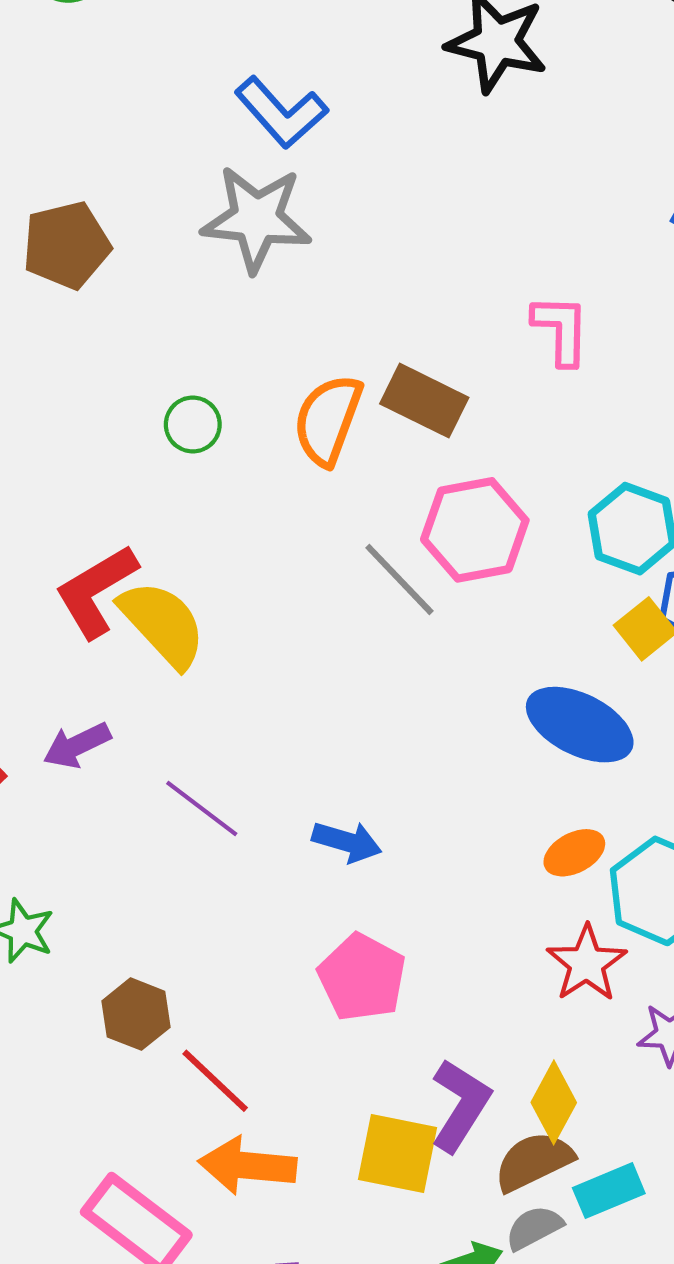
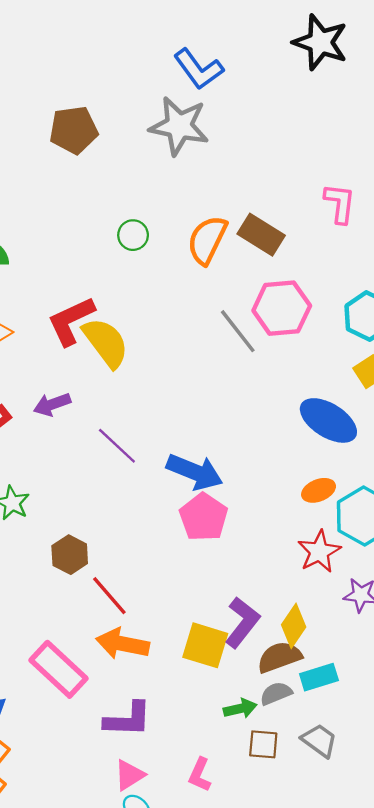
blue arrow: (347, 842) -> (195, 472), size x1.5
pink pentagon: (362, 977) -> (204, 517), moved

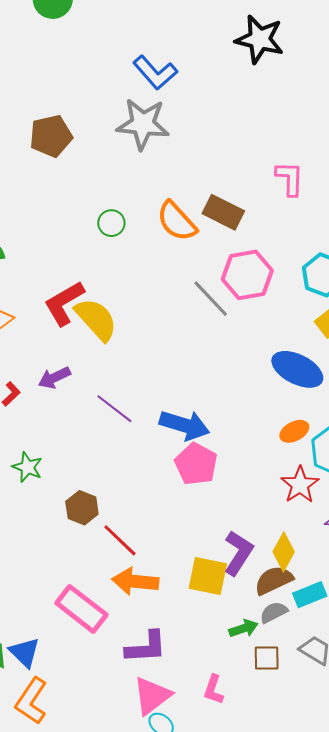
orange semicircle: (207, 240) -> (177, 221), turned -63
pink triangle: (129, 775) -> (152, 696), size x1.4

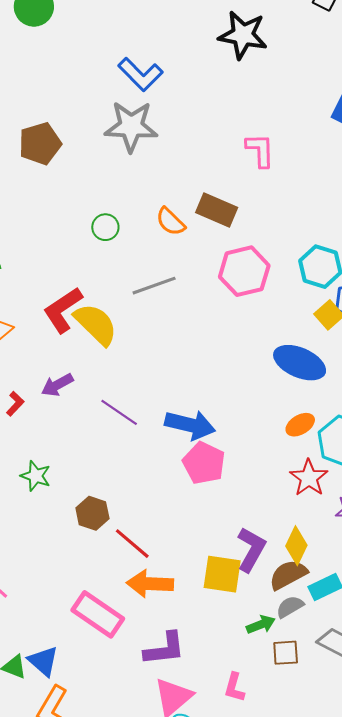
pink L-shape: (290, 178) -> (260, 150), moved
orange semicircle: (177, 221) -> (170, 222), size x0.7
gray line: (211, 299) -> (154, 286), moved, turned -63

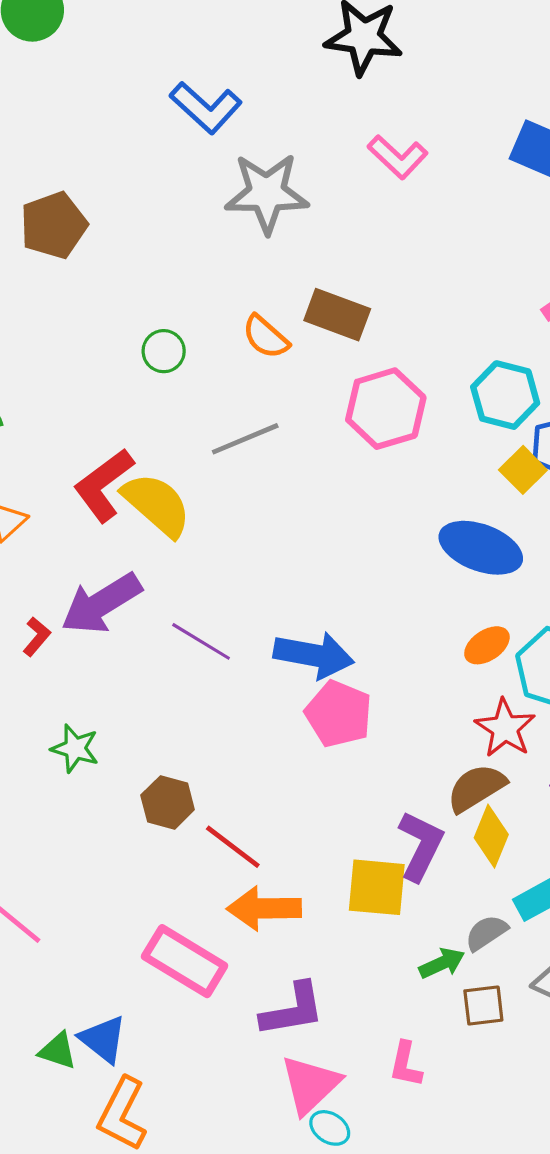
gray star: (131, 126) -> (267, 193), moved
pink L-shape: (260, 150) -> (398, 157), moved, turned 138
purple arrow: (57, 385) -> (101, 604), size x1.6
brown semicircle: (288, 575) -> (476, 788), moved

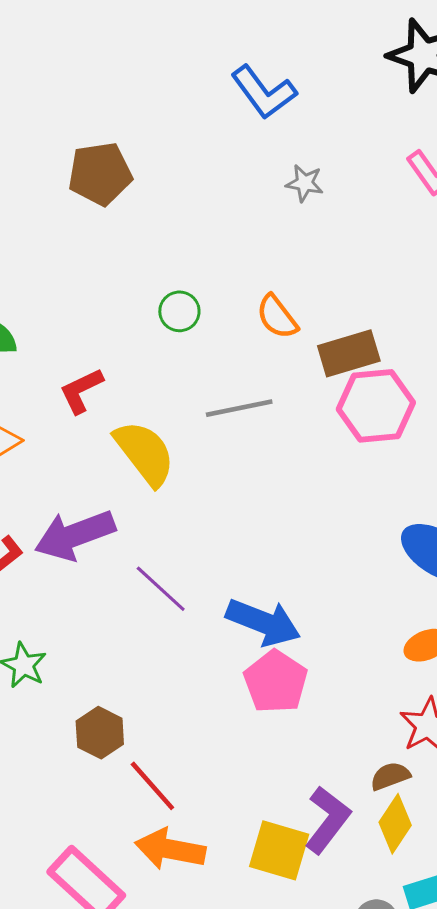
gray star: (267, 193) -> (305, 183), size x0.5
brown rectangle: (337, 315) -> (349, 353), moved, turned -48
red L-shape: (104, 485) -> (81, 391), moved, size x0.7
brown semicircle: (476, 788) -> (390, 776), size x0.7

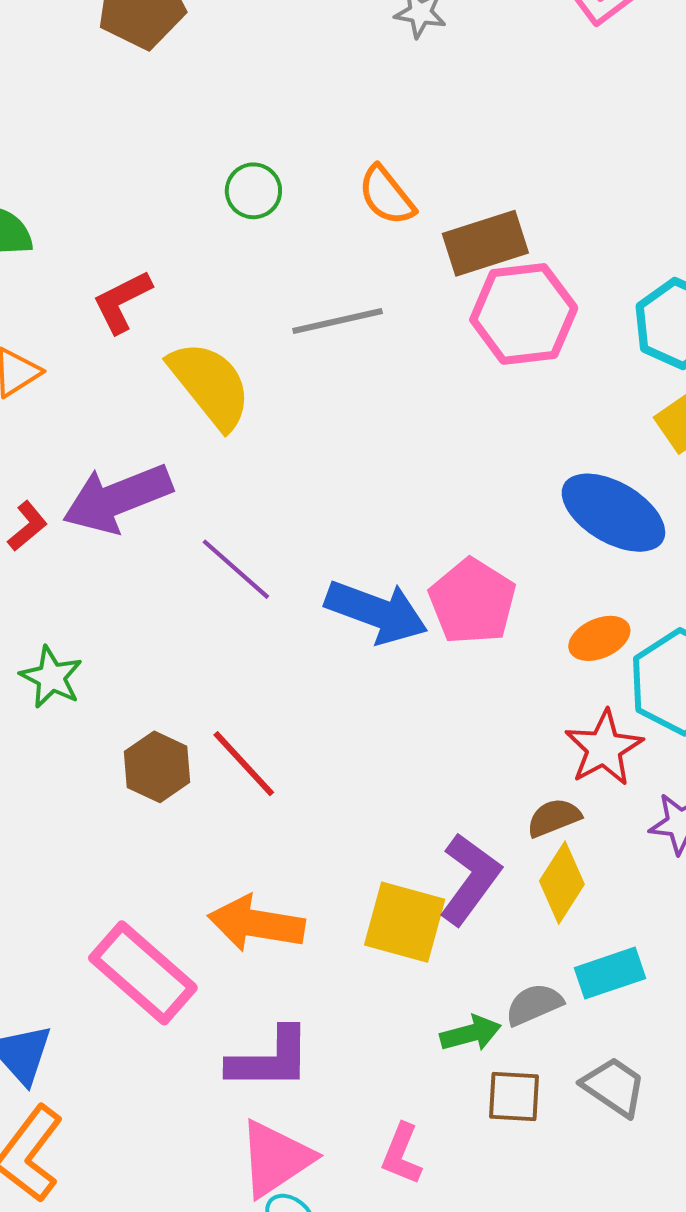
pink pentagon: (276, 682) -> (472, 602), moved
red line: (152, 786) -> (244, 764), moved

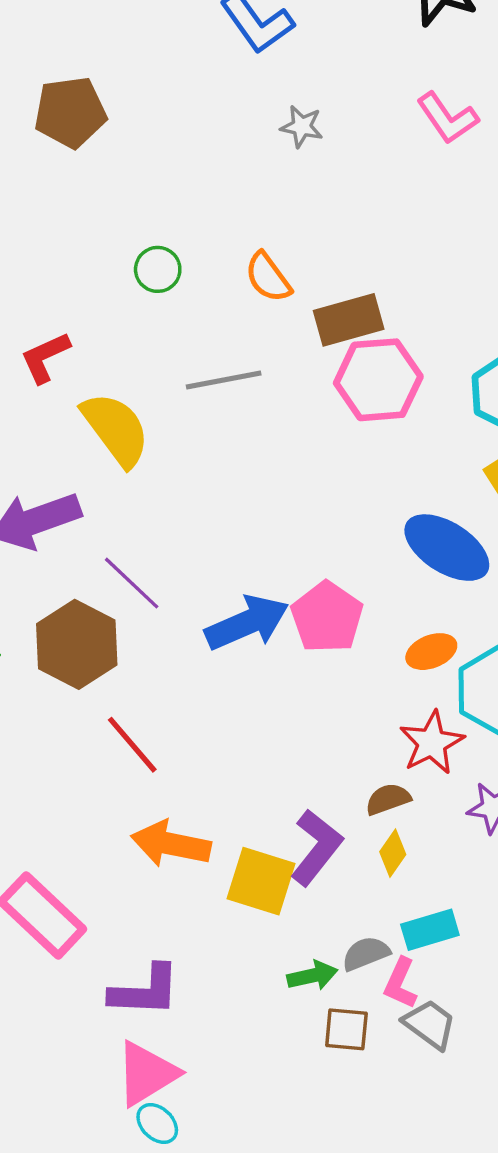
blue arrow: (376, 612) -> (247, 623), turned -46
brown hexagon: (157, 767) -> (77, 644), moved, size x1.5
yellow diamond: (562, 883) -> (393, 853), size x0.7
orange arrow: (256, 924) -> (171, 844), moved
pink L-shape: (402, 1154) -> (400, 983), moved

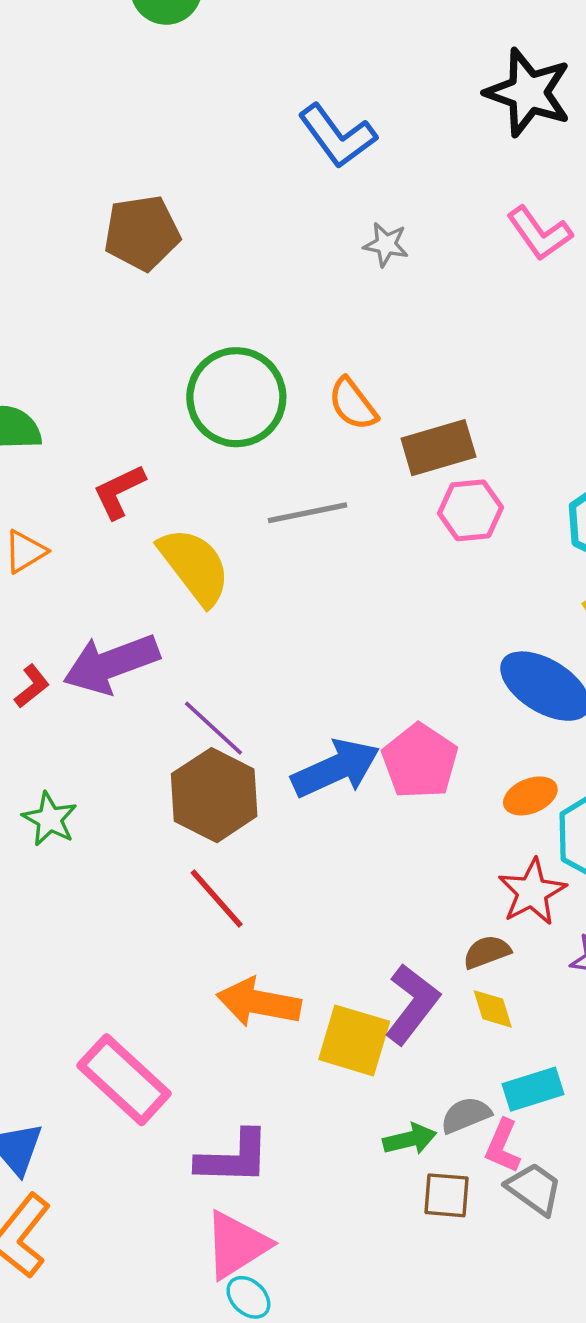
green circle: (158, 269) -> (236, 397), size x2.0
pink hexagon: (378, 380) -> (470, 510), size x0.7
brown hexagon: (77, 644) -> (214, 795), moved
yellow diamond: (393, 853) -> (493, 1009), turned -51

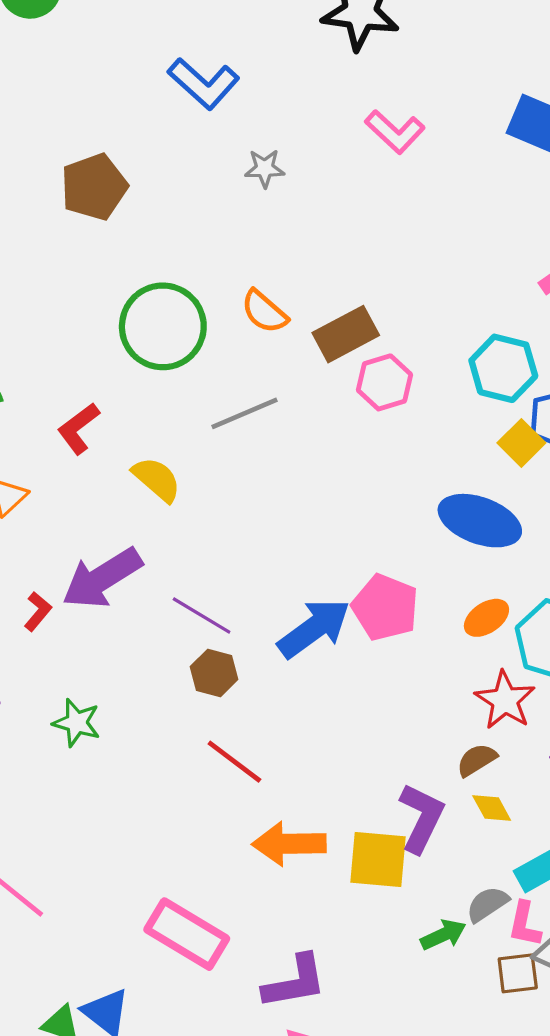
brown pentagon: (142, 233) -> (94, 187), moved
yellow semicircle: (195, 566) -> (157, 479), size x0.7
brown hexagon: (214, 795) -> (214, 673), size x0.6
brown square: (446, 1195) -> (518, 973), moved

